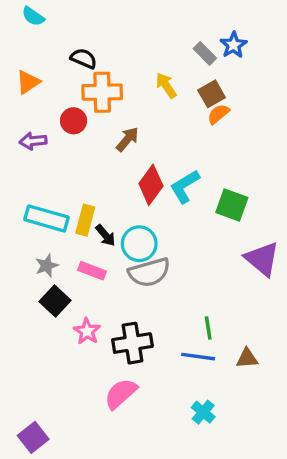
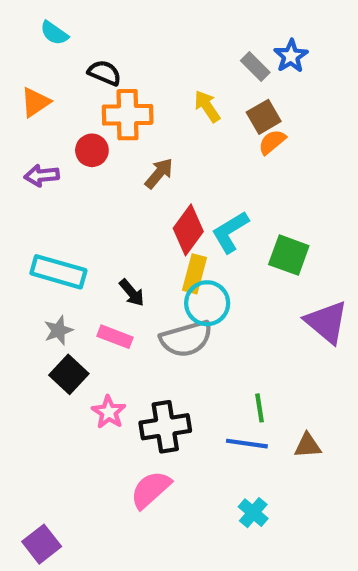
cyan semicircle: (33, 16) -> (54, 33), moved
yellow rectangle: (85, 220) -> (195, 274), moved
cyan circle: (139, 244) -> (207, 303), moved

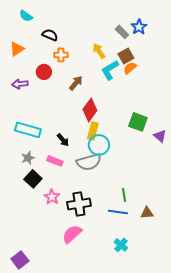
orange cross: (128, 115) -> (61, 55), size x0.6
cyan L-shape: (230, 232) -> (110, 70), moved
purple triangle: (327, 322) -> (160, 136), moved, size x0.6

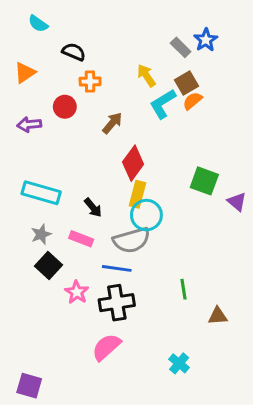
blue line: (118, 212) -> (117, 268), moved
purple square: (20, 260) -> (29, 386), turned -36

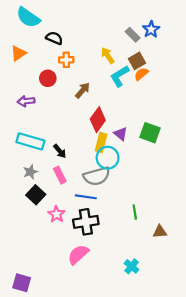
cyan semicircle: (38, 24) -> (28, 17), size x1.6
purple arrow: (29, 125) -> (26, 101), moved
purple triangle: (237, 202) -> (121, 134), moved
black arrow: (93, 208) -> (60, 151), moved
pink rectangle: (81, 239) -> (60, 175), turned 42

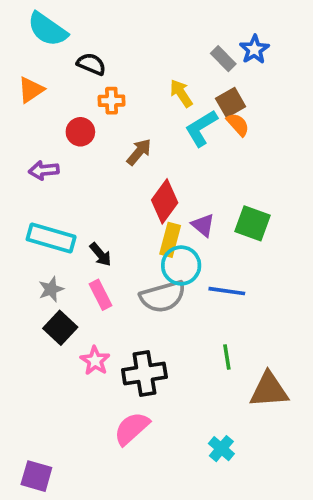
orange semicircle: (141, 74) -> (238, 124), turned 88
blue line: (86, 197) -> (227, 291), moved
brown triangle: (160, 232) -> (269, 390), size x1.6

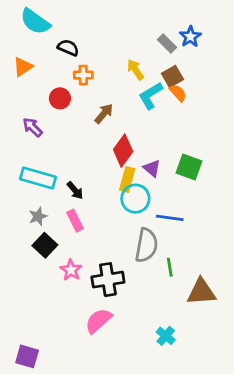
purple arrow: (44, 170) -> (32, 127), turned 50
gray semicircle: (163, 297) -> (146, 245), moved, turned -64

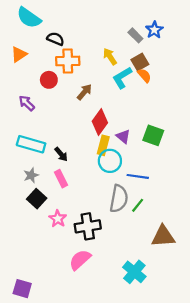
orange cross: (83, 75) -> (68, 61), size x1.5
green line: (170, 267) -> (138, 205), moved, turned 48
cyan cross: (166, 336) -> (134, 272), size x1.5

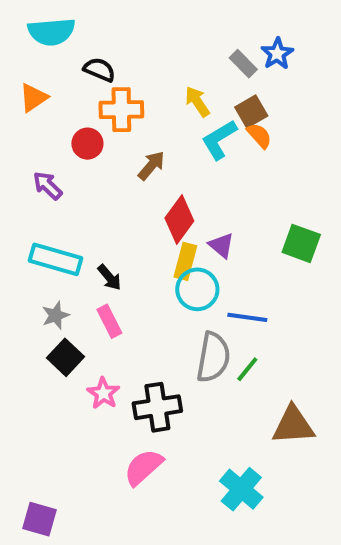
cyan semicircle: (29, 18) -> (52, 32), turned -40
green square: (153, 135) -> (301, 243), moved

